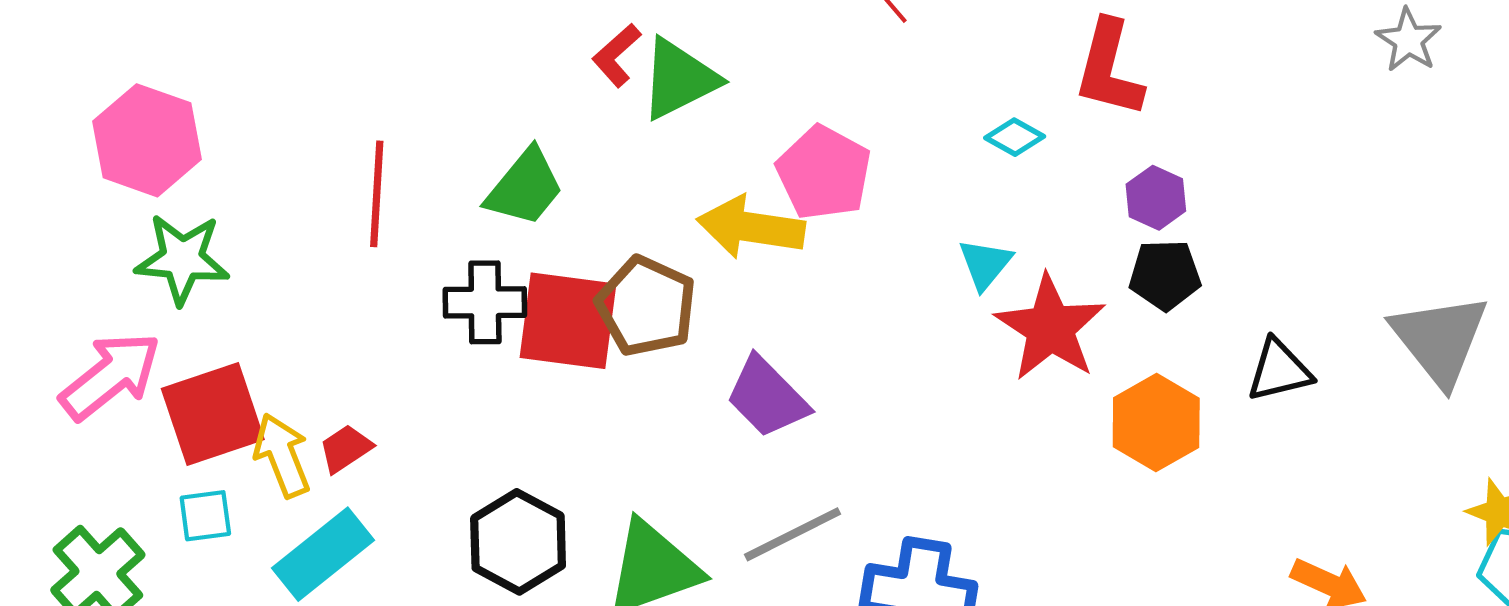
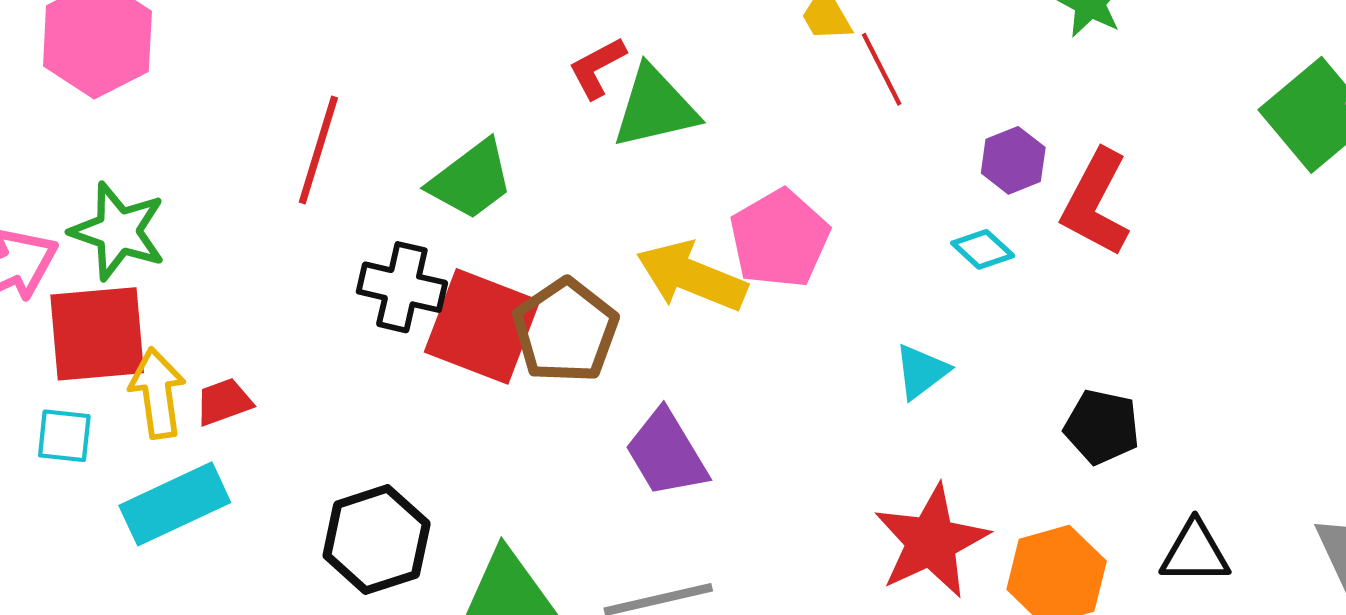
purple hexagon: (1156, 198) -> (1013, 160), moved
green star: (182, 259) -> (118, 231), moved
red star: (1050, 328) -> (931, 541), moved

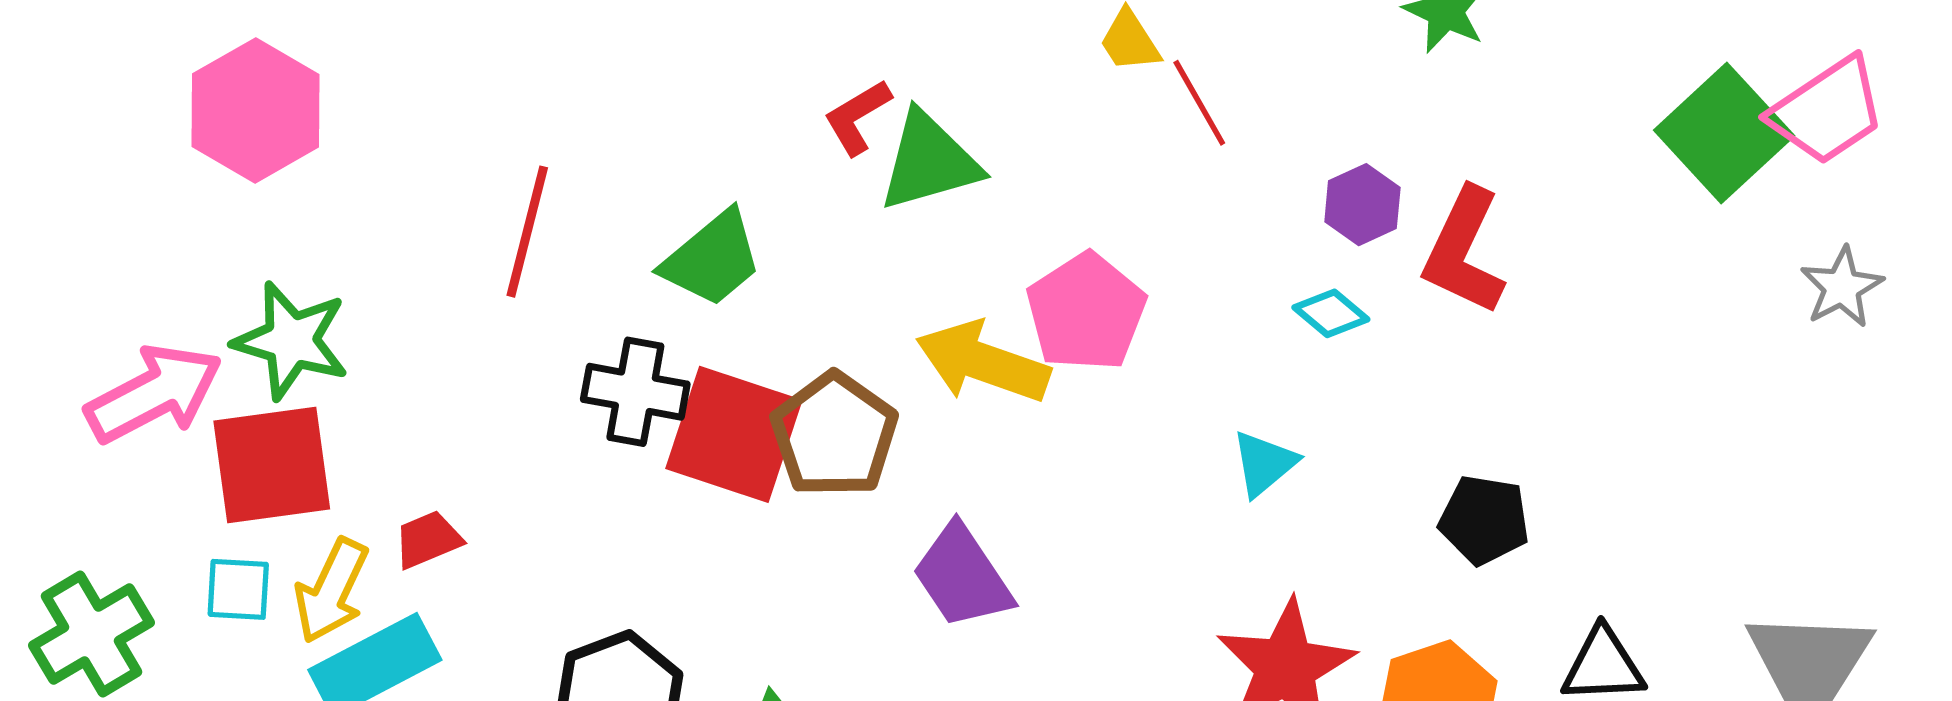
yellow arrow: (157, 393) -> (331, 591), moved, turned -144

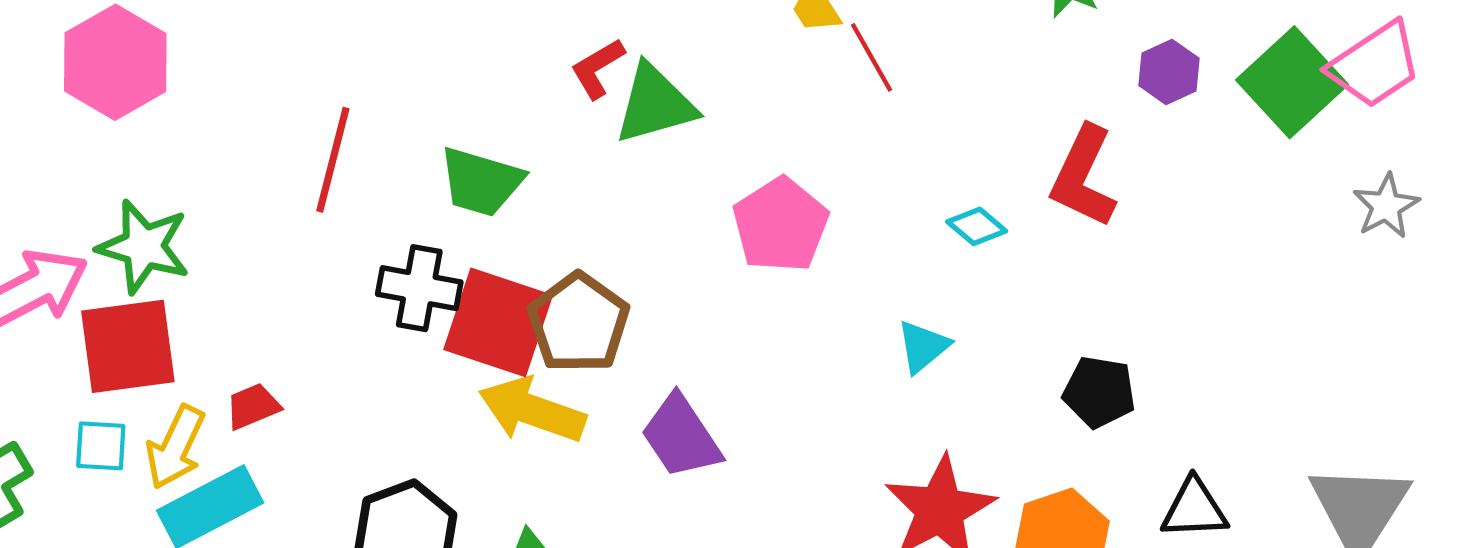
purple hexagon: (1362, 205) -> (1169, 72), moved
green trapezoid: (712, 259) -> (481, 182), turned 56
yellow arrow: (983, 362) -> (532, 410), moved

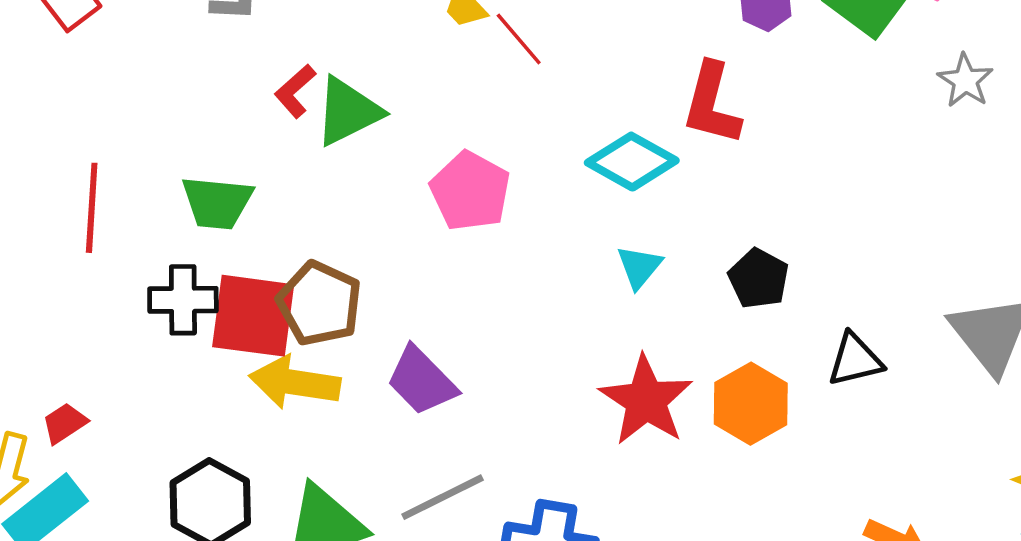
cyan diamond: (977, 226) -> (632, 162), size x1.8
cyan triangle: (923, 346) -> (639, 267), moved
black pentagon: (1099, 392) -> (759, 279), turned 30

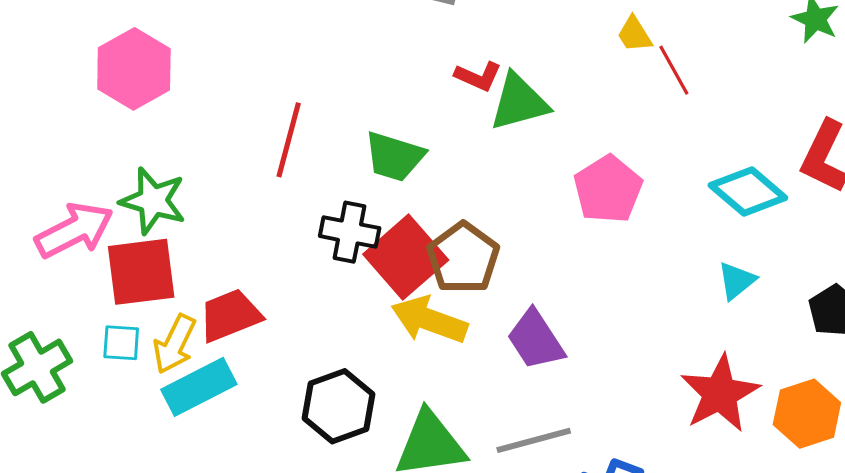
red L-shape: (295, 91) -> (478, 76), turned -126
red square: (253, 316) -> (406, 257), turned 30
red trapezoid: (65, 423) -> (230, 315), size x1.6

